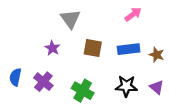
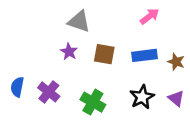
gray triangle: (70, 19) -> (79, 21), turned -35
purple star: (52, 48) -> (69, 52), moved
black star: (126, 86) -> (142, 97), turned -30

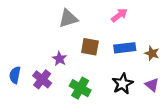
pink arrow: (150, 16) -> (119, 15), moved
gray triangle: (79, 21) -> (68, 18), turned -36
purple star: (69, 52) -> (60, 59), moved

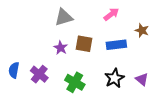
brown star: (152, 53) -> (142, 30), moved
purple star: (60, 59) -> (61, 48), moved

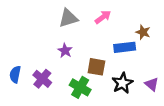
pink arrow: (111, 14) -> (103, 17), moved
brown star: (142, 30) -> (143, 32), moved
brown square: (84, 44) -> (96, 67), moved

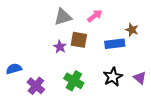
brown square: (96, 67) -> (79, 40), moved
blue semicircle: (15, 74) -> (14, 69), turned 63
purple cross: (42, 79) -> (36, 86), moved

